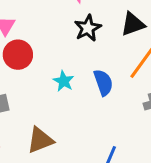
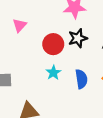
red circle: (18, 55) -> (53, 44), moved

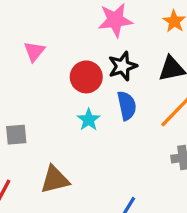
blue semicircle: (81, 79) -> (127, 106), moved

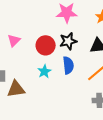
pink triangle: (34, 51) -> (14, 40), moved
brown triangle: (55, 180) -> (16, 89), moved

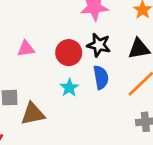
pink triangle: (14, 40) -> (26, 49), turned 40
black star: (68, 41) -> (99, 45), turned 30

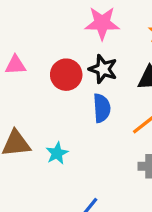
cyan star: (69, 88) -> (57, 153), moved

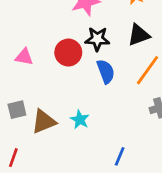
pink triangle: (15, 65) -> (24, 57), turned 30

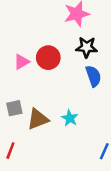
red circle: (68, 53) -> (48, 58), moved
pink triangle: (24, 57) -> (22, 62), turned -42

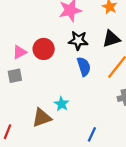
gray square: (14, 108) -> (15, 76), moved
brown triangle: (38, 119) -> (42, 118), moved

